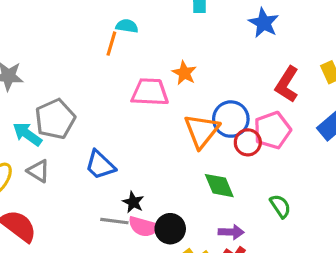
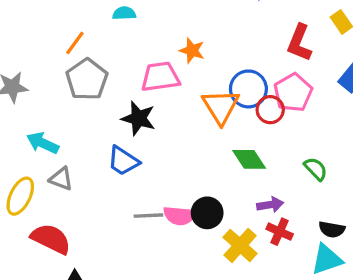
orange line: (111, 44) -> (75, 43), moved, turned 30
gray pentagon: (55, 119) -> (87, 79), moved
black star: (133, 202) -> (138, 118), moved, size x1.5

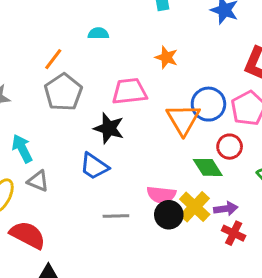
orange star: (192, 51) -> (166, 57), moved
red circle: (270, 110) -> (230, 147), moved
cyan arrow: (43, 143) -> (22, 149), turned 36
pink semicircle: (180, 216) -> (161, 195), moved
yellow cross: (240, 245) -> (195, 207), moved

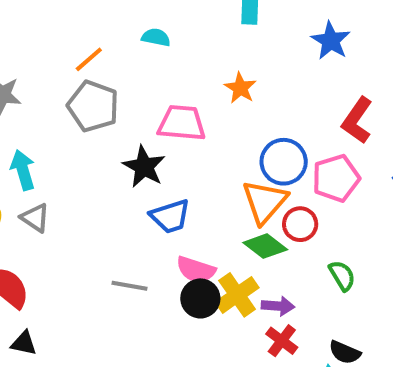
gray pentagon: (63, 92) -> (93, 106), turned -30
orange triangle: (183, 119) -> (265, 202), moved
blue trapezoid: (94, 166) -> (170, 216), moved, turned -64
green diamond: (208, 167) -> (265, 246), turned -32

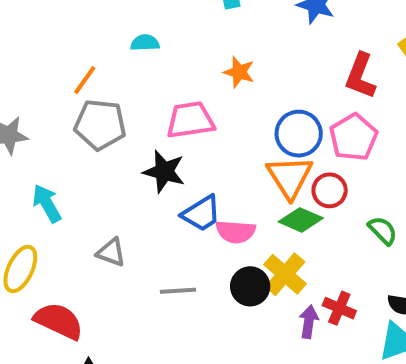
gray triangle: (35, 218) -> (111, 252), moved
pink semicircle: (196, 270) -> (236, 232), moved
purple arrow: (278, 306) -> (309, 322), moved, turned -72

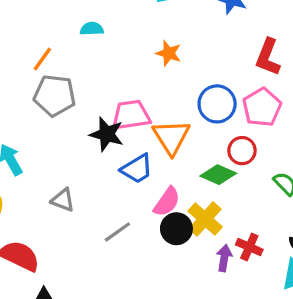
pink trapezoid: (190, 120) -> (131, 115), moved
orange triangle: (290, 177) -> (171, 137), moved
pink semicircle: (236, 232) -> (167, 202), moved, turned -60
gray line: (178, 291) -> (117, 232), turned -32

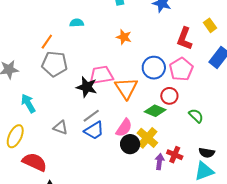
blue trapezoid: (137, 169) -> (94, 130), moved
gray line: (117, 232) -> (91, 116), moved

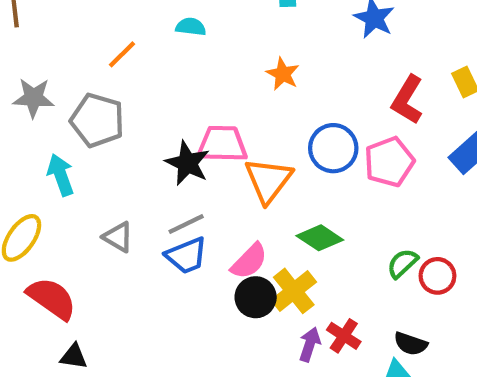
gray pentagon: (55, 64) -> (97, 120), moved
red circle: (169, 96) -> (437, 276), moved
green semicircle: (196, 116) -> (402, 263), turned -98

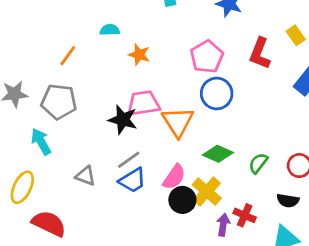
orange star: (283, 74) -> (139, 55), moved
pink pentagon: (389, 162) -> (207, 57), moved
green semicircle: (402, 263) -> (258, 163), moved
black semicircle: (411, 344) -> (288, 201), moved

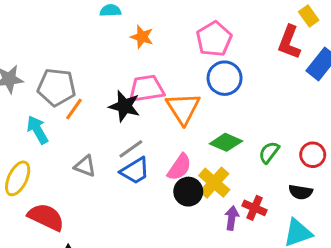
red L-shape: (260, 53) -> (289, 42), moved
orange line: (68, 56) -> (74, 109), moved

